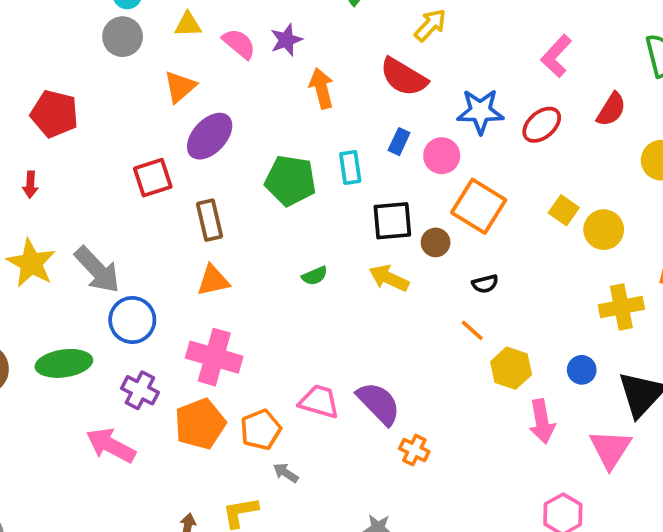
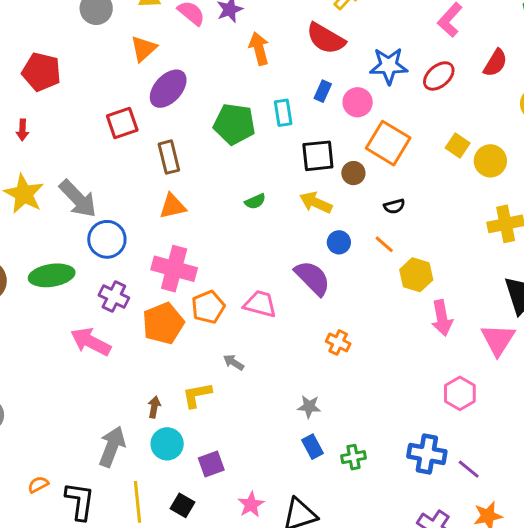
blue circle: (582, 370) -> (339, 242), moved
purple semicircle: (379, 403) -> (312, 278), moved
orange pentagon: (261, 430) -> (208, 307), moved

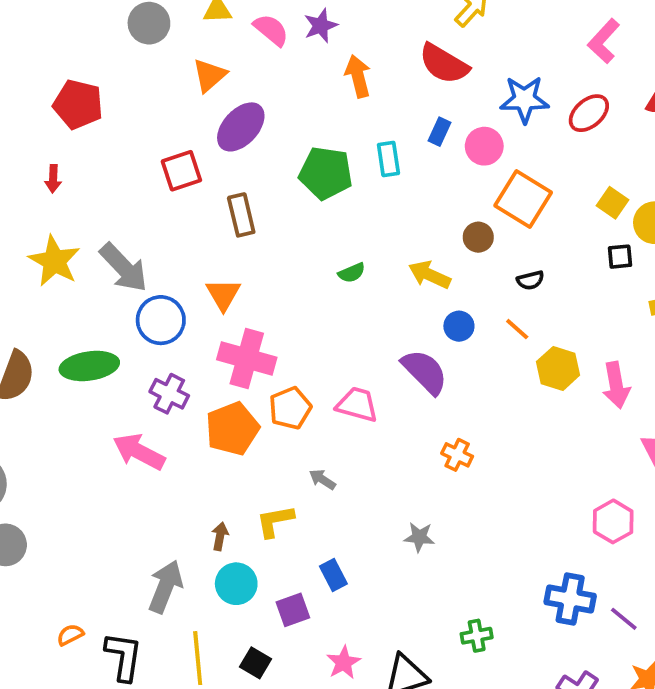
black square: (318, 156) -> (620, 257), moved, size x0.6
orange triangle: (172, 206) -> (223, 294), moved, turned -48
pink arrow: (442, 318) -> (616, 385), moved
blue rectangle: (312, 447) -> (333, 575), moved
green cross: (354, 457) -> (477, 636), moved

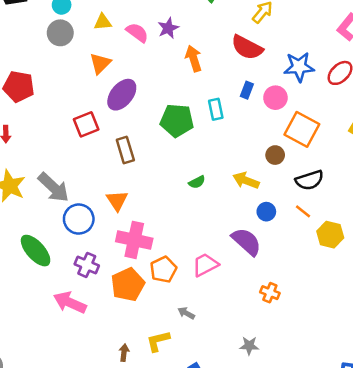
black semicircle: (530, 280) -> (309, 180), size x1.6
green ellipse: (89, 366) -> (36, 251), turned 60
pink trapezoid: (357, 405) -> (205, 265), turned -40

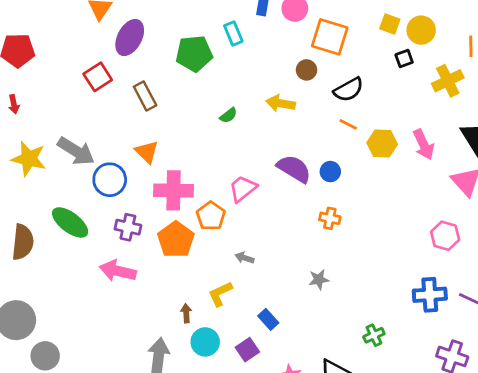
blue circle: (266, 212) -> (330, 172), moved
pink trapezoid: (205, 265) -> (243, 189), moved

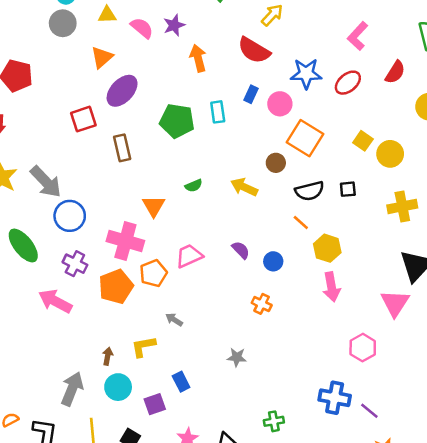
black square: (404, 59) -> (348, 189), moved
pink arrow: (424, 145) -> (331, 287), moved
orange triangle: (147, 152) -> (154, 206), moved
purple semicircle: (294, 169) -> (241, 250), size x0.6

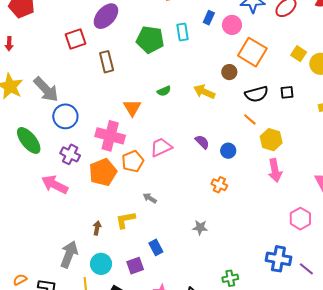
cyan circle: (118, 387) -> (101, 264), moved

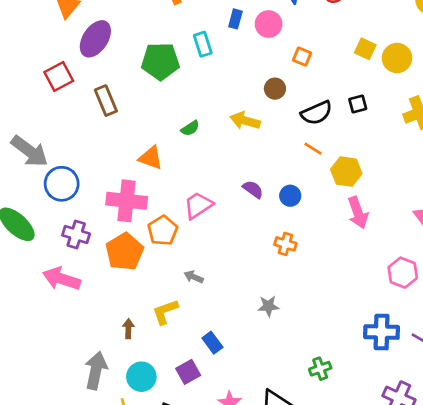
orange square: (252, 52) -> (302, 57), size x0.5
orange triangle: (132, 108) -> (151, 158), turned -30

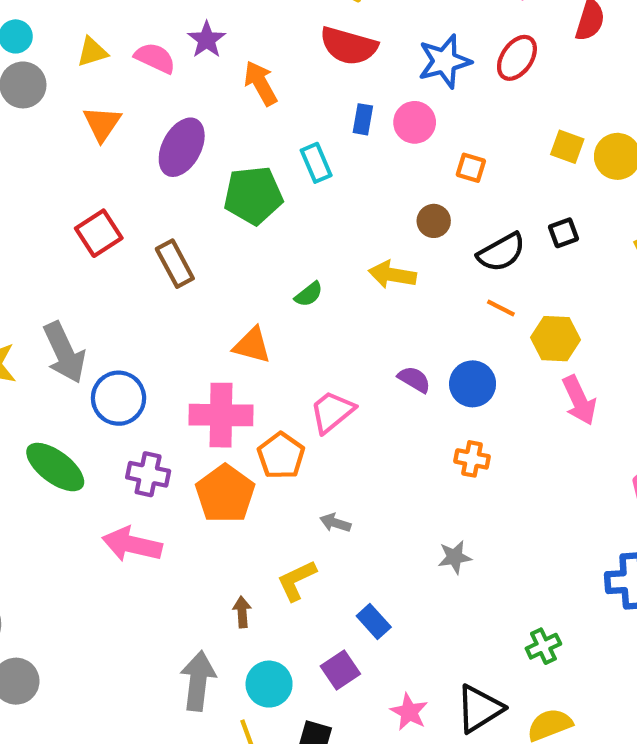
purple ellipse: (95, 39) -> (182, 147), moved
gray arrow: (30, 151) -> (64, 353), turned 33
blue circle: (290, 196) -> (473, 384), size x1.4

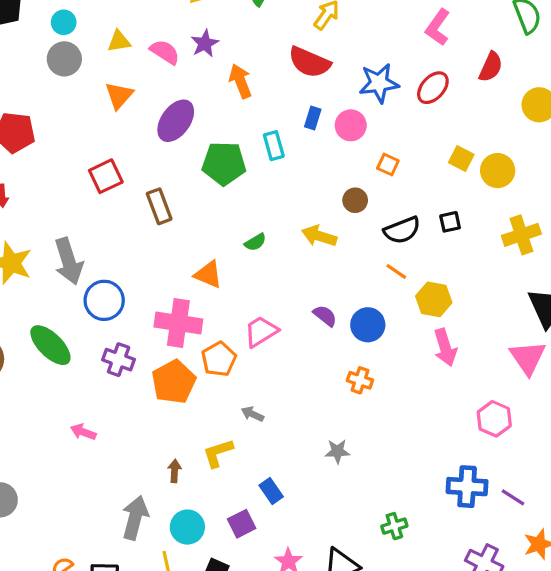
pink arrow: (132, 544) -> (83, 432), moved, size x0.6

